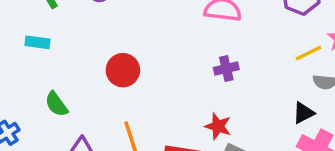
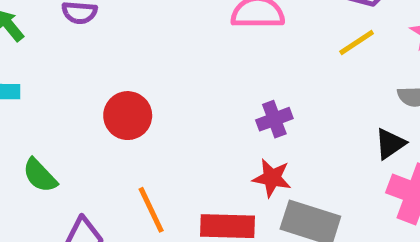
yellow line: (308, 53) -> (357, 43), moved
purple cross: (226, 69) -> (274, 119), moved

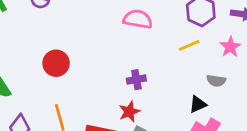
red star: (272, 178) -> (129, 112), turned 30

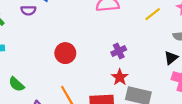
red circle: (56, 63) -> (65, 53), moved

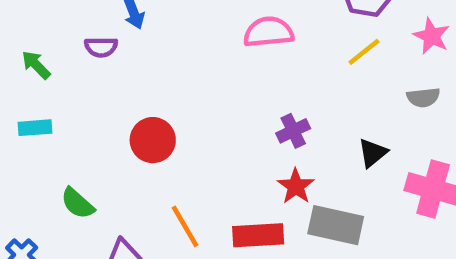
red circle: (65, 53) -> (153, 140), moved
black triangle: (171, 58) -> (373, 153), moved

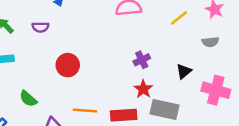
purple semicircle: (101, 47) -> (40, 27), moved
orange line: (185, 226) -> (85, 111), turned -55

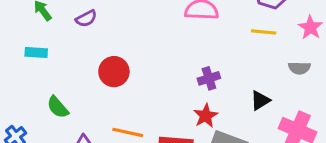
yellow line: (179, 18) -> (264, 32), turned 36
purple semicircle: (40, 27) -> (86, 19), turned -35

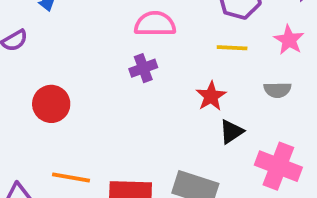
purple cross: (209, 78) -> (143, 68), moved
red star: (206, 116) -> (211, 96), moved

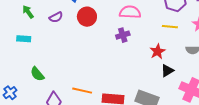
red circle: (51, 104) -> (87, 17), moved

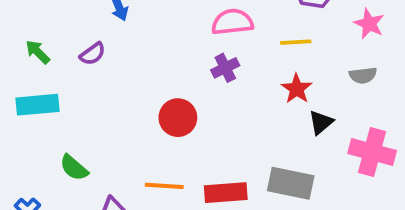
red circle: (87, 17) -> (178, 118), moved
yellow line: (170, 27) -> (296, 42), moved
cyan rectangle: (24, 39) -> (37, 105), size x1.5

